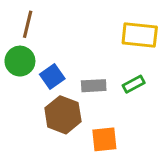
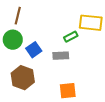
green rectangle: (134, 84) -> (71, 37), moved
brown hexagon: (63, 115) -> (23, 78), moved

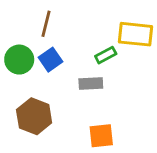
brown line: (18, 16) -> (46, 24), moved
blue square: (34, 50) -> (51, 60), moved

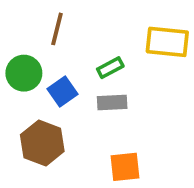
green rectangle: (106, 55) -> (110, 68), moved
blue square: (51, 60) -> (63, 92), moved

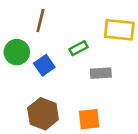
gray rectangle: (112, 103) -> (101, 73), moved
brown hexagon: (42, 143) -> (43, 114), moved

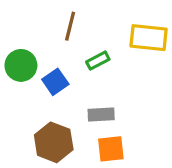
brown line: (40, 21) -> (70, 26), moved
gray rectangle: (101, 73) -> (101, 115), moved

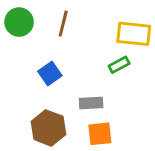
green rectangle: (98, 61) -> (119, 65), moved
green circle: (21, 65) -> (19, 22), moved

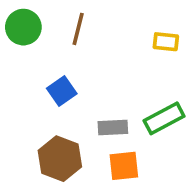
yellow rectangle: (134, 34) -> (166, 42), size x0.6
green rectangle: (119, 65) -> (164, 118), moved, size x1.5

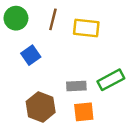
yellow rectangle: (166, 42) -> (86, 28), moved, size x1.5
blue square: (62, 91) -> (31, 55), moved

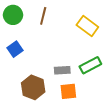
yellow rectangle: (86, 28) -> (87, 26), moved, turned 30
blue square: (31, 55) -> (15, 49), moved

